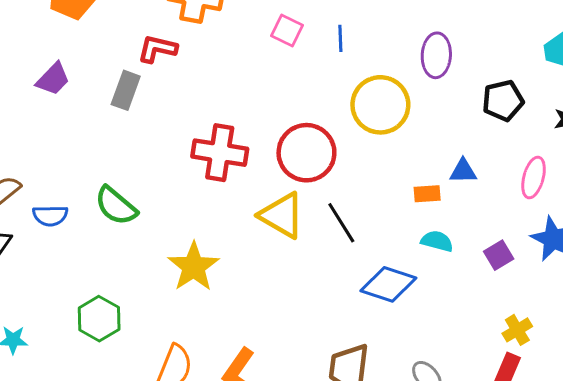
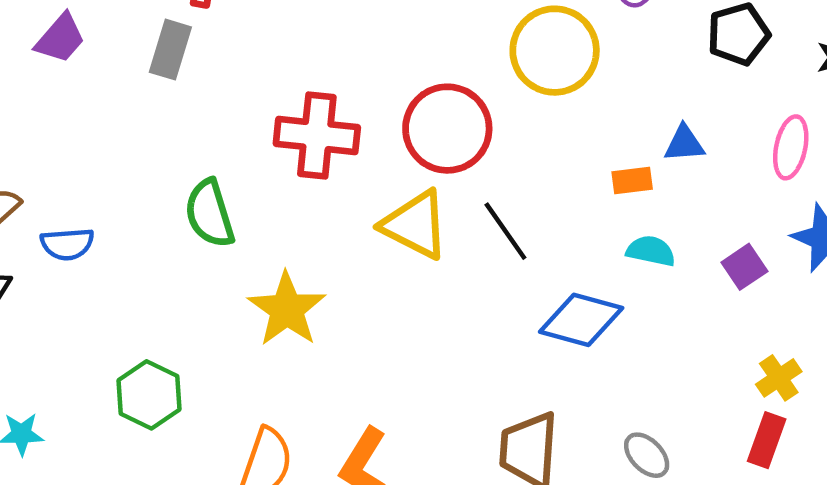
green semicircle: (116, 206) -> (210, 214), moved, turned 36

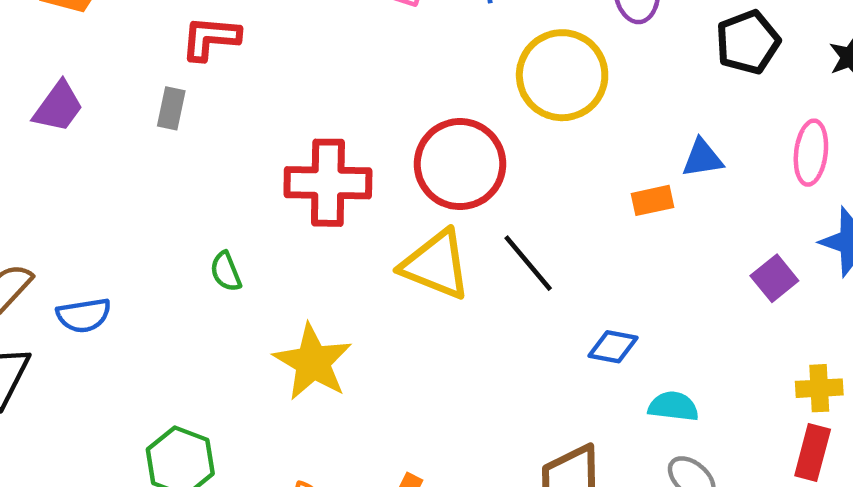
gray rectangle: (170, 50) -> (171, 108), size x0.7
green semicircle: (210, 214) -> (226, 272), size x0.6
cyan semicircle: (651, 251) -> (673, 406), moved
blue diamond: (581, 320) -> (613, 347), size x0.6
yellow cross: (779, 378) -> (819, 388), turned 36

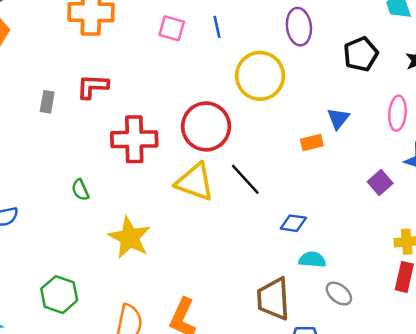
red L-shape: (210, 38) -> (92, 87), moved
blue triangle: (702, 158) -> (338, 118), turned -40
cyan semicircle: (673, 406) -> (312, 260), moved

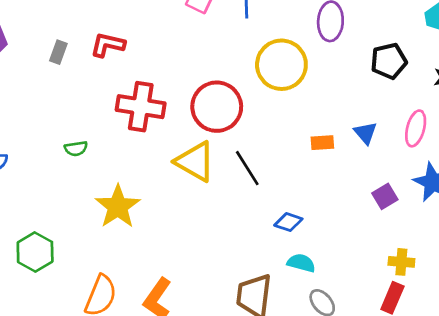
blue triangle: (338, 118) -> (365, 133), moved, turned -30
green semicircle: (80, 190) -> (76, 149), turned -85

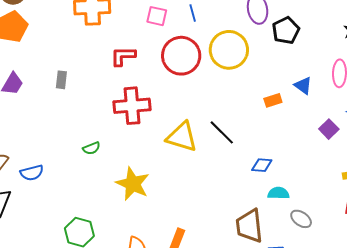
red L-shape: (108, 45) -> (123, 56), moved
black pentagon: (389, 61) -> (286, 30), moved
red circle: (217, 107) -> (181, 56), moved

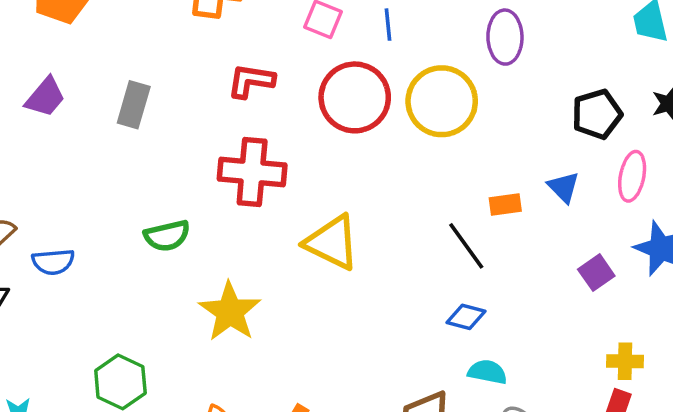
black pentagon: (286, 30) -> (597, 114), moved
gray rectangle: (61, 80) -> (134, 105), size x1.4
black line: (222, 132) -> (466, 246), moved
green semicircle: (91, 148) -> (167, 236), size x1.4

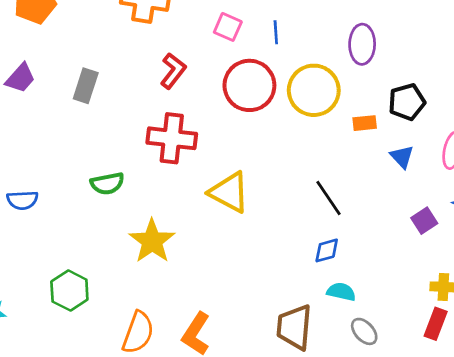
red L-shape: (251, 81) -> (173, 71), turned 117
black pentagon: (597, 114) -> (407, 102), moved
orange rectangle: (505, 205) -> (365, 123), moved
blue diamond: (466, 317) -> (327, 250), turned -32

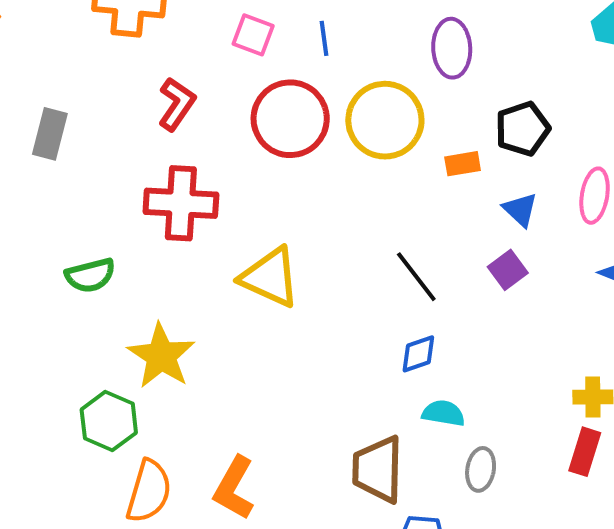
purple square: (424, 221) -> (508, 270), moved
green hexagon: (69, 291) -> (109, 421), moved
gray ellipse: (364, 331) -> (481, 469), turned 56

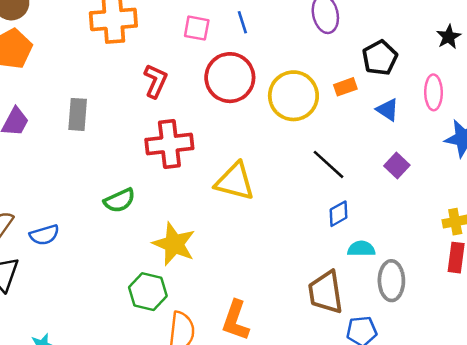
yellow circle: (385, 120) -> (293, 96), moved
purple square: (508, 270) -> (397, 165), moved
gray ellipse: (481, 469) -> (391, 281), size x1.4

